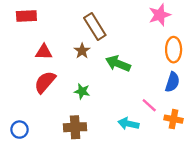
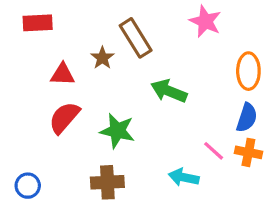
pink star: (160, 15) -> (205, 21), moved, turned -30
brown star: (82, 51) -> (102, 58), moved
green star: (82, 91) -> (117, 131), size x1.5
orange cross: (174, 119) -> (248, 152), moved

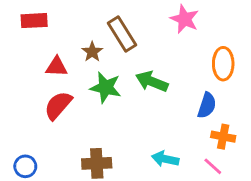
blue semicircle: (247, 118) -> (207, 105), moved
green star: (117, 131) -> (106, 87), moved
pink line: (214, 151) -> (213, 166), moved

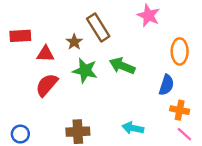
red rectangle: (34, 21) -> (20, 36), moved
pink line: (213, 166) -> (184, 134), moved

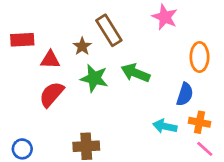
cyan arrow: (133, 128) -> (165, 126), moved

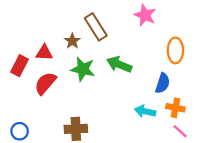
red rectangle: (22, 40) -> (20, 66), moved, turned -60

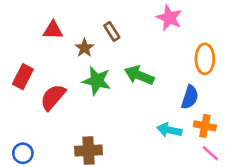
brown rectangle: (96, 27) -> (112, 31), size x0.6
red triangle: (44, 53) -> (53, 30), moved

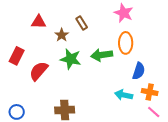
orange ellipse: (205, 59) -> (126, 43), moved
green arrow: (139, 75) -> (102, 55), turned -30

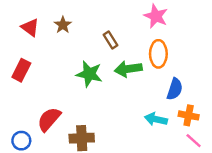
red triangle: (39, 22) -> (30, 27), moved, turned 35
brown rectangle: (82, 23) -> (111, 40), moved
brown star: (62, 35) -> (63, 25), moved
red semicircle: (39, 71) -> (49, 119), moved

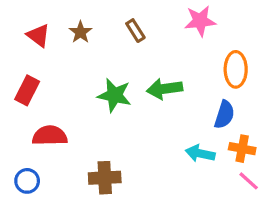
pink star: (156, 16) -> (200, 21), turned -30
brown rectangle: (111, 40) -> (135, 31), moved
orange ellipse: (158, 54) -> (236, 69), moved
red semicircle: (49, 119) -> (50, 136), moved, turned 48

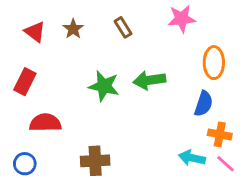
cyan arrow: (200, 153) -> (192, 158), moved

